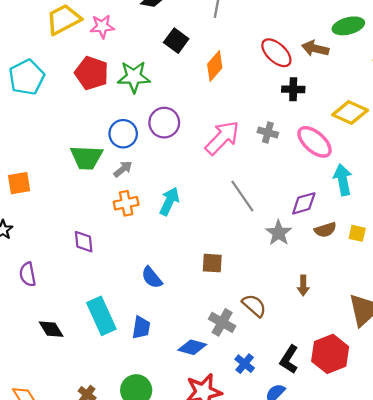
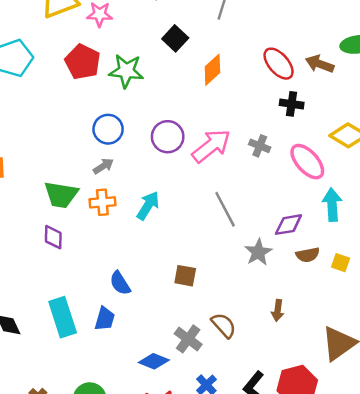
purple circle: (164, 123) -> (168, 137), moved
green trapezoid: (87, 157) -> (61, 195), moved
blue trapezoid: (141, 328) -> (105, 319), moved

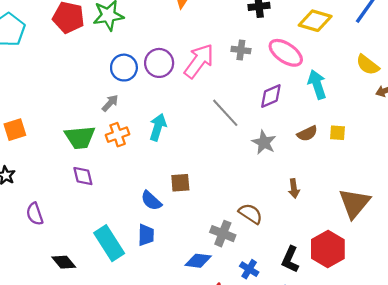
blue circle: (108, 129) -> (124, 68), moved
purple diamond: (288, 225) -> (271, 96), moved
brown square: (185, 276) -> (180, 183), moved

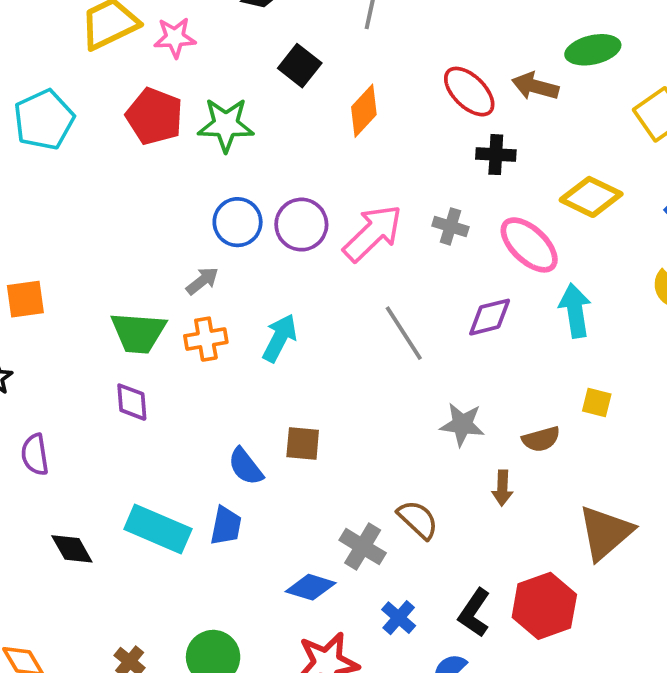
brown semicircle: (307, 133) -> (541, 439), moved
gray star: (264, 142) -> (462, 424), moved, turned -30
cyan rectangle: (109, 243) -> (158, 529), turned -44

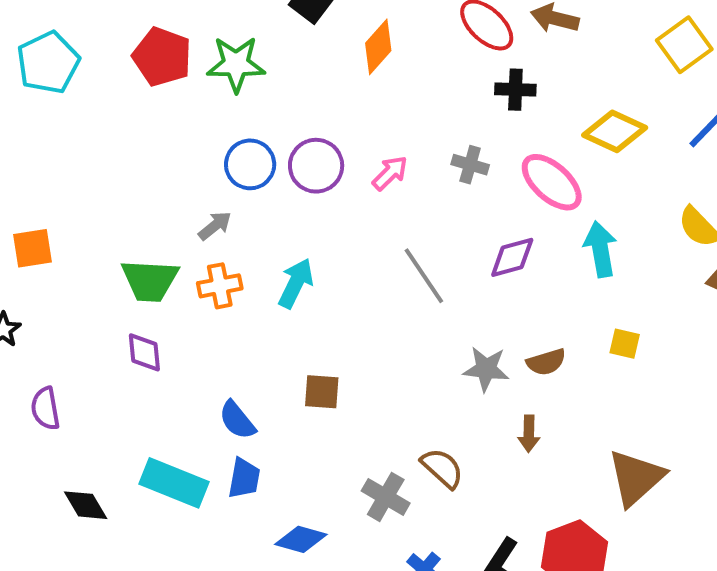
pink arrow: (373, 233) -> (390, 173), size x0.6
brown semicircle: (541, 439) -> (546, 362), moved
blue semicircle: (246, 466) -> (237, 420), moved
blue diamond: (311, 587) -> (301, 539), moved

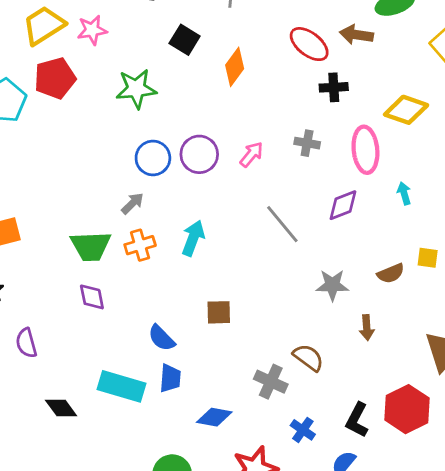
red pentagon: (162, 57) -> (55, 78), moved, turned -30
pink ellipse: (552, 182) -> (365, 150), turned 48
cyan arrow: (600, 249) -> (404, 193), size x0.6
brown semicircle: (546, 362) -> (391, 273), moved

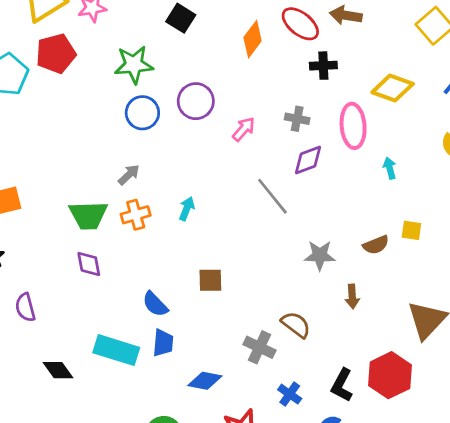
orange diamond: (235, 67) -> (253, 39), moved
purple circle: (199, 154) -> (196, 101), moved
blue circle: (153, 158) -> (142, 113), moved
purple diamond: (343, 205) -> (308, 160), moved
cyan arrow: (193, 238) -> (187, 209), size x0.7

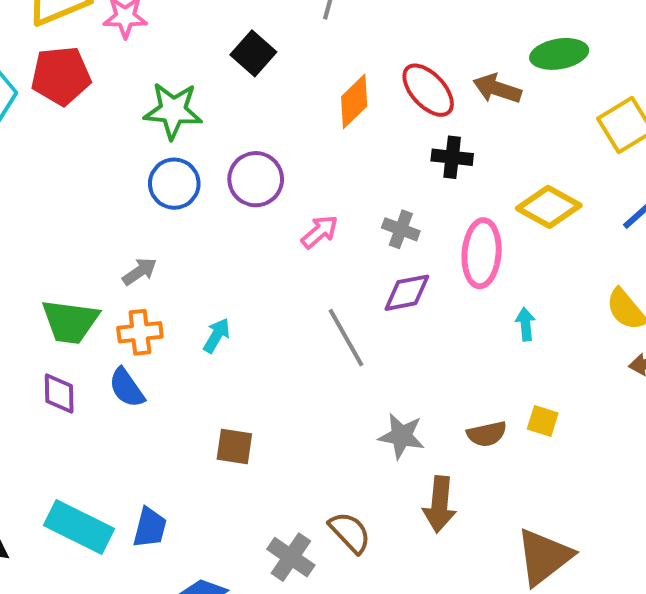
brown arrow: (352, 296) -> (440, 504), size x1.5
blue semicircle: (155, 304) -> (127, 388), moved

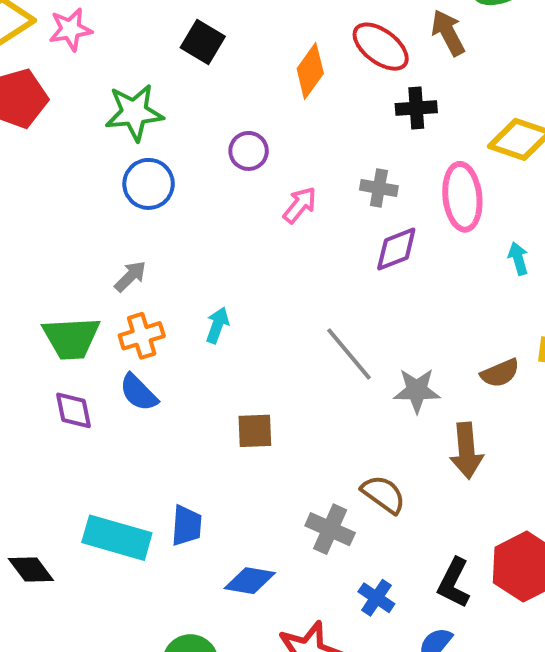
brown arrow: (497, 89) -> (448, 33), turned 54
purple circle: (256, 179) -> (249, 151), moved, size x0.7
gray line: (346, 338) -> (349, 354), moved

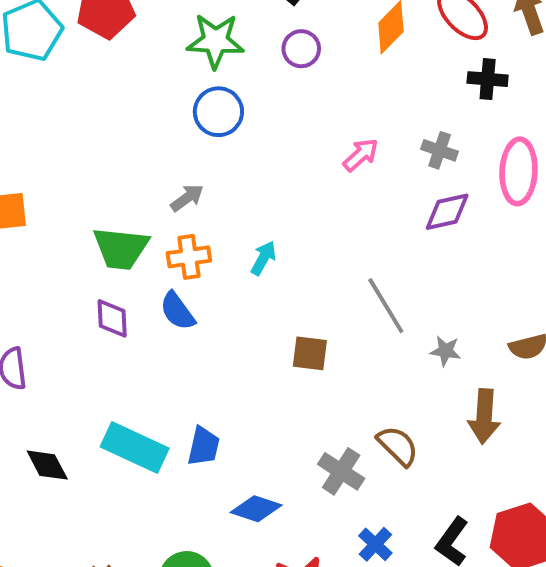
purple circle: (249, 151) -> (301, 49), moved
gray star: (417, 390) -> (445, 351), size x0.7
brown square: (255, 431) -> (310, 353), moved

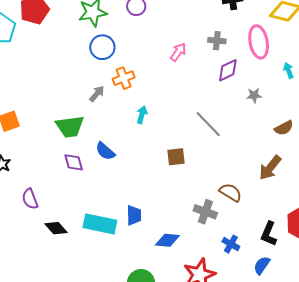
orange cross: (189, 257) -> (124, 78), moved
gray star: (445, 351) -> (254, 95), moved
brown arrow: (484, 416) -> (270, 168), turned 48
black diamond: (47, 465) -> (56, 228), moved

